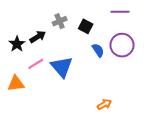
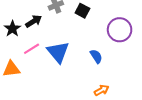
blue semicircle: (98, 50) -> (96, 56), moved

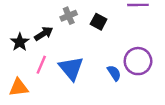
purple circle: (120, 30) -> (138, 61), moved
pink line: (32, 49) -> (41, 65), turned -35

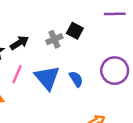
gray cross: (69, 16) -> (54, 39), moved
blue semicircle: (114, 73) -> (76, 79), moved

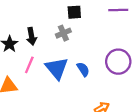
black square: (75, 31) -> (74, 12), moved, turned -32
black arrow: (19, 43) -> (32, 36), turned 112

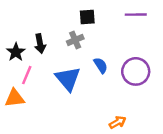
pink line: (29, 65) -> (27, 75), moved
blue semicircle: (83, 69) -> (101, 65), moved

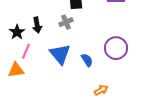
blue semicircle: (101, 65) -> (87, 60), moved

